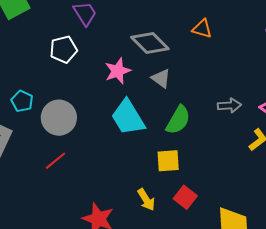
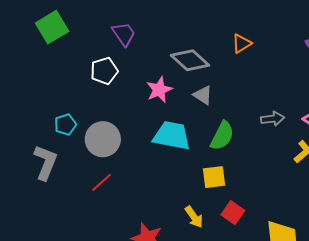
orange triangle: (202, 29) -> (242, 43), turned -45
cyan pentagon: (22, 101) -> (65, 125), turned 30
cyan trapezoid: (128, 117) -> (172, 136), turned 135

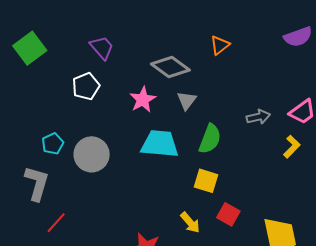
gray triangle: (203, 95) -> (187, 100), turned 40
yellow square: (214, 177) -> (206, 181), turned 30
red line: (102, 182) -> (56, 223), moved

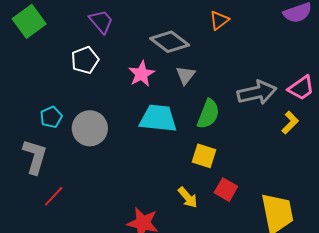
gray arrow: (258, 117) -> (257, 93), size x1.6

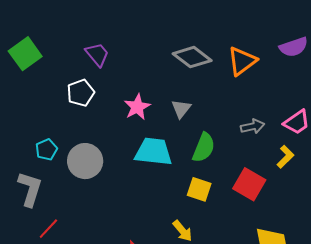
orange triangle: (219, 20) -> (242, 61), moved, size x1.5
gray diamond: (170, 42) -> (192, 57), moved
gray arrow: (257, 93) -> (253, 126), size x0.6
red square: (226, 190) -> (249, 184), moved, size x1.4

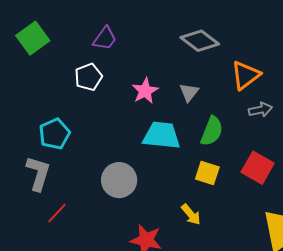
purple trapezoid: (97, 54) -> (105, 39), turned 76
orange triangle: (242, 61) -> (246, 75), moved
cyan pentagon: (46, 150) -> (55, 134), size x1.4
gray circle: (85, 161) -> (119, 180), moved

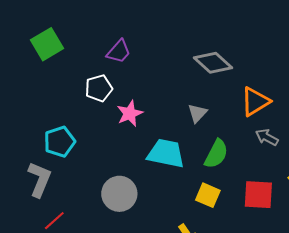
pink star: (145, 91) -> (130, 113), moved
gray arrow: (260, 110) -> (267, 137), turned -145
red square: (258, 168) -> (258, 195), turned -32

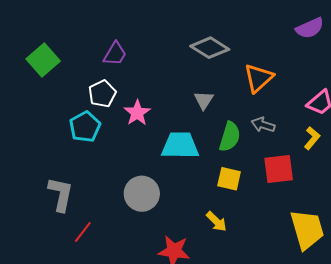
gray arrow: (267, 137) -> (263, 125), moved
cyan pentagon: (60, 142) -> (85, 127), moved

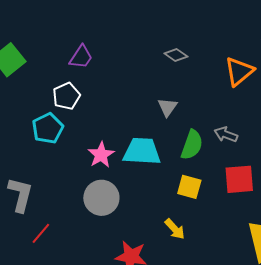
gray diamond: (210, 48) -> (176, 55), size x0.6
orange triangle: (259, 78) -> (239, 71), moved
pink star: (137, 113) -> (101, 155), moved

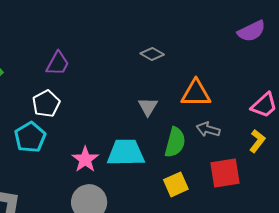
orange triangle: (239, 71) -> (196, 93), moved, turned 44
yellow square: (189, 187) -> (176, 184), turned -35

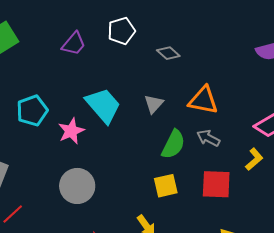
white pentagon: (46, 104) -> (121, 31), moved
cyan trapezoid: (126, 153) -> (103, 105), moved, turned 39
pink star: (85, 159) -> (71, 131), moved

